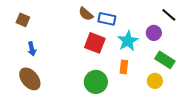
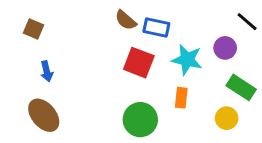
cyan star: (128, 41) -> (187, 60), turned -30

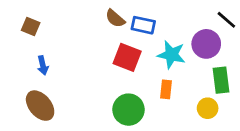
purple circle: (225, 48) -> (206, 44), size x1.4
green rectangle: (241, 87) -> (221, 80), turned 50

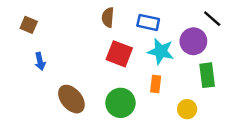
brown semicircle: (115, 18) -> (108, 17), turned 54
blue rectangle: (143, 25) -> (148, 22), moved
brown ellipse: (40, 106) -> (71, 99), moved
yellow circle: (208, 108) -> (187, 109), moved

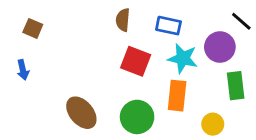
blue arrow: (40, 61) -> (23, 70), moved
orange rectangle: (156, 84) -> (177, 96), size x1.5

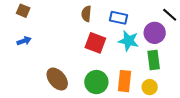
brown square: (33, 28) -> (23, 11), moved
blue arrow: (23, 70) -> (24, 41), moved, turned -96
green rectangle: (236, 86) -> (154, 60), moved
orange rectangle: (177, 96) -> (125, 81), moved

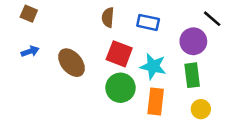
cyan star: (129, 41) -> (153, 66), moved
brown ellipse: (57, 79) -> (71, 63), moved
green circle: (96, 82) -> (120, 88), moved
yellow circle: (150, 87) -> (201, 109), moved

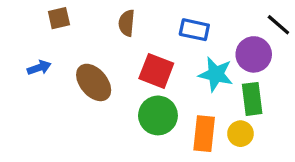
brown square: (29, 14) -> (59, 18), moved, turned -36
brown semicircle: (108, 17) -> (127, 23), moved
cyan star: (153, 66) -> (216, 74), moved
yellow circle: (201, 109) -> (240, 134), moved

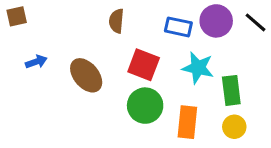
brown square: (59, 18) -> (17, 16), moved
purple circle: (254, 54) -> (216, 21), moved
yellow circle: (240, 134) -> (234, 127), moved

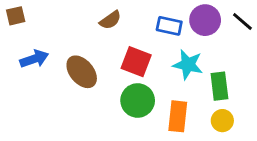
brown semicircle: (116, 21) -> (110, 20), turned -130
blue arrow: (36, 62) -> (34, 59), size x1.4

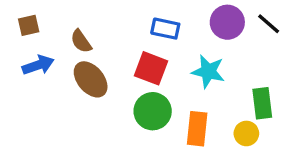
brown square: (16, 16) -> (29, 25), moved
brown semicircle: (110, 20) -> (81, 41), moved, turned 90
blue rectangle: (169, 26) -> (165, 29), moved
green rectangle: (219, 86) -> (262, 103), moved

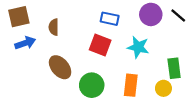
brown square: (29, 25) -> (19, 17), size x1.5
brown semicircle: (81, 41) -> (54, 27), turned 35
brown ellipse: (91, 79) -> (60, 67), moved
green circle: (153, 111) -> (92, 85), moved

